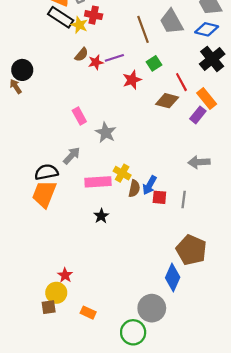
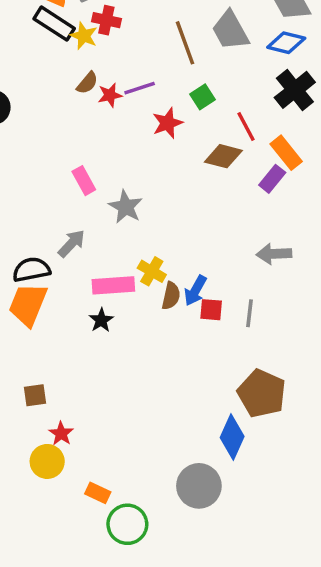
black star: (101, 216) -> (101, 320), moved
brown square: (49, 307) -> (35, 395), moved
green circle: (133, 332) -> (127, 524), moved

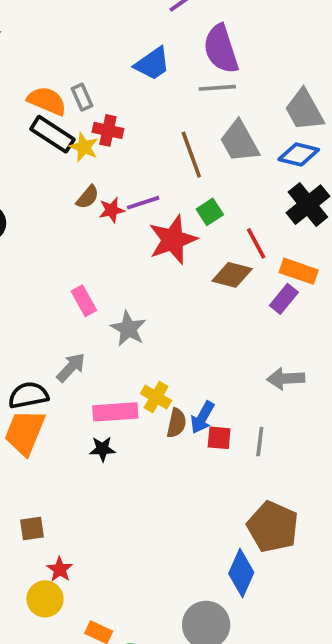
red star: (168, 123) -> (173, 240), size x1.5
orange rectangle: (286, 153) -> (299, 271), turned -32
black star: (101, 320) -> (102, 449), turned 30

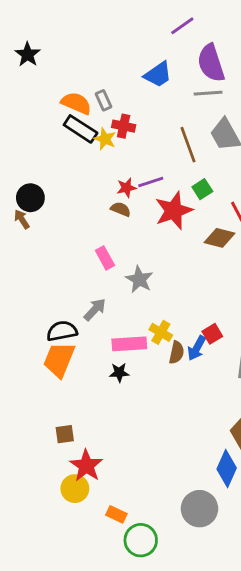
brown semicircle: (88, 197) -> (121, 209), moved, turned -108
red square: (219, 438) -> (212, 334), moved, turned -36
red star: (60, 569) -> (86, 466), size x1.6

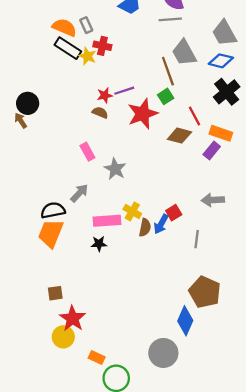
brown line: (188, 145) -> (168, 71), moved

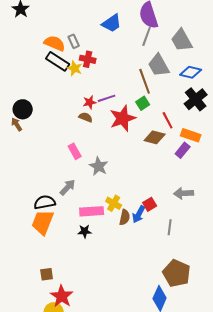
gray line: (170, 19) -> (147, 36), turned -66
gray trapezoid: (224, 33) -> (182, 40), moved

